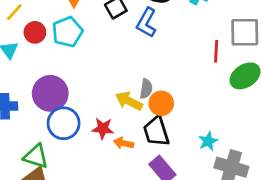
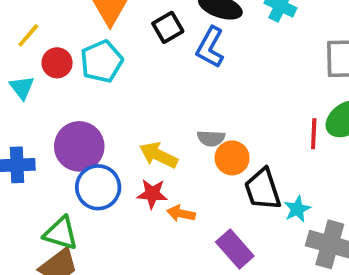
red line: (216, 51) -> (314, 134), moved
gray semicircle: (146, 89) -> (211, 138), turned 84
yellow arrow: (129, 101) -> (159, 155), moved
black trapezoid: (156, 131) -> (263, 189), moved

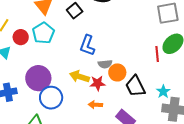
blue L-shape: (210, 47) -> (87, 45), moved
red star: (152, 194) -> (98, 83), moved
cyan star: (297, 209) -> (163, 92), moved

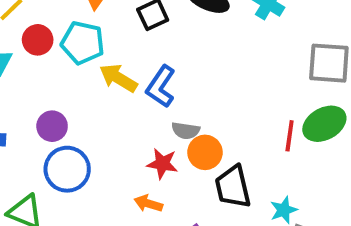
cyan pentagon: (43, 33) -> (83, 43), turned 30
yellow arrow: (79, 77) -> (118, 78), moved
purple circle: (38, 78) -> (52, 126), size x0.6

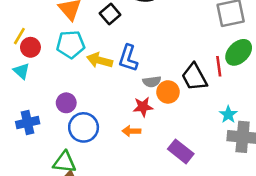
red circle: (38, 40) -> (30, 47), moved
black trapezoid: (233, 187) -> (194, 77), moved
orange arrow: (148, 203) -> (131, 131), moved

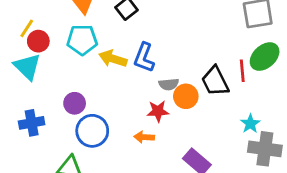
cyan triangle: (21, 71) -> (27, 67), size x1.5

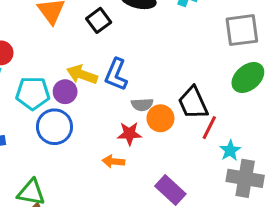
cyan pentagon: (82, 40) -> (33, 93), moved
red line: (242, 71) -> (209, 128), moved, turned 30
purple circle: (75, 103) -> (65, 92), moved
blue circle: (92, 131) -> (54, 127), moved

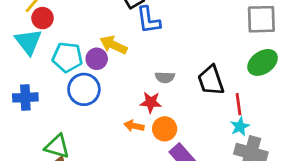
blue L-shape: (116, 74) -> (148, 20), moved, turned -36
orange circle: (160, 118) -> (165, 129), moved
red line: (209, 128) -> (239, 104), moved, turned -40

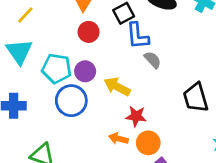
red circle: (43, 18) -> (89, 32), moved
yellow arrow: (113, 45) -> (117, 87), moved
gray semicircle: (165, 77) -> (153, 60), moved, turned -138

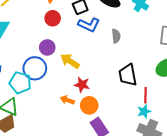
blue L-shape: (137, 36) -> (89, 25), turned -65
gray semicircle: (153, 60) -> (116, 36), moved, turned 32
cyan pentagon: (57, 68) -> (20, 83), moved

